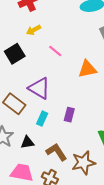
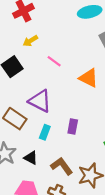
orange triangle: (87, 69) -> (89, 78), turned 42
black triangle: (27, 142) -> (31, 158), turned 40

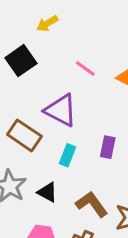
pink line: (54, 61) -> (85, 69), moved

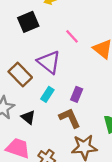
brown L-shape: (92, 204) -> (70, 118), moved

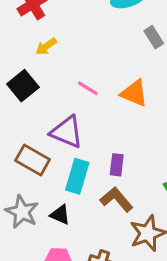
cyan rectangle: (47, 94) -> (77, 176), size x1.5

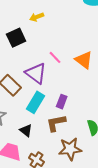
pink line: (88, 88) -> (55, 57), moved
brown L-shape: (116, 200) -> (56, 123), turned -75
black triangle: (60, 215) -> (26, 130), moved

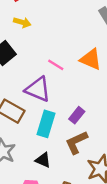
yellow arrow: (37, 17) -> (22, 22), turned -128
purple rectangle: (62, 102) -> (77, 115), turned 32

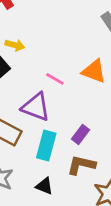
yellow arrow: (22, 22) -> (15, 45), moved
brown L-shape: (76, 142) -> (81, 165), turned 40

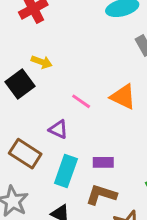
purple triangle: (36, 107) -> (58, 129), size x0.6
purple rectangle: (81, 134) -> (103, 162), turned 48

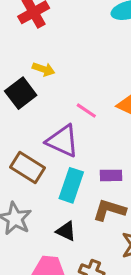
purple triangle: (58, 129) -> (63, 141), size x1.6

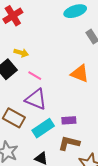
pink line: (86, 111) -> (35, 76), moved
cyan rectangle: (71, 185) -> (43, 128), turned 40

